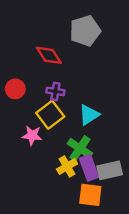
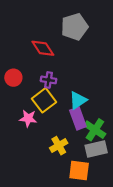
green cross: (80, 148) -> (95, 130), moved
purple rectangle: (89, 168) -> (78, 118), moved

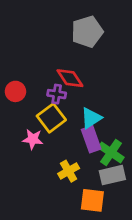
red diamond: (43, 48) -> (70, 78), moved

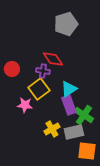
gray rectangle: (112, 175) -> (74, 132), moved
orange square: (92, 200) -> (87, 151), moved

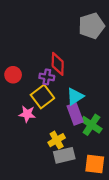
gray pentagon: (66, 24) -> (91, 26), moved
red diamond: (53, 59) -> (58, 64), turned 35
gray rectangle: (74, 132) -> (64, 155), moved

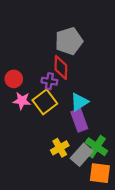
gray pentagon: (91, 26) -> (69, 41), moved
pink star: (27, 114) -> (22, 101), moved
green cross: (91, 125) -> (96, 147), moved
gray rectangle: (64, 155) -> (82, 155), moved, turned -36

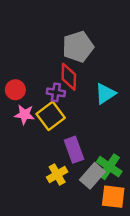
cyan triangle: (79, 102) -> (105, 94), moved
purple rectangle: (79, 120) -> (74, 150), moved
yellow cross: (60, 148) -> (57, 175), moved

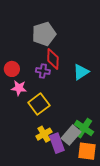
gray pentagon: (78, 47) -> (44, 34), moved
yellow square: (51, 116) -> (39, 104), moved
purple rectangle: (74, 150) -> (57, 143), moved

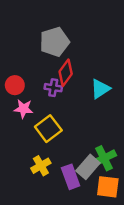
red diamond: (53, 59) -> (66, 73), turned 35
green cross: (84, 128) -> (104, 158), turned 30
yellow cross: (44, 134) -> (41, 166), moved

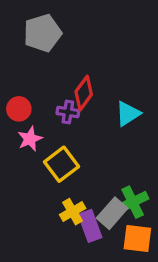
gray pentagon: (54, 42) -> (43, 33), moved
pink star: (24, 109) -> (30, 139), turned -30
yellow cross: (41, 166) -> (73, 212), moved

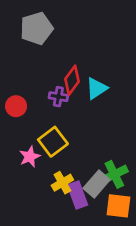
red circle: (19, 109) -> (16, 106), moved
cyan triangle: (128, 114) -> (97, 88), moved
pink star: (30, 139) -> (30, 157), moved

